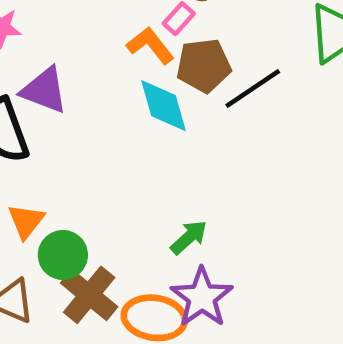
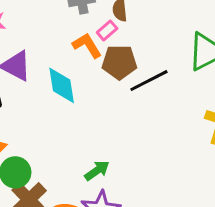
cyan diamond: (163, 106) -> (62, 85), moved

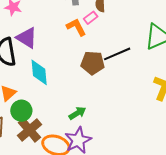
brown pentagon: (119, 62) -> (93, 63), moved
cyan diamond: (62, 85) -> (39, 72), moved

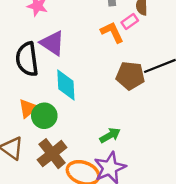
green circle: (21, 111) -> (44, 116), moved

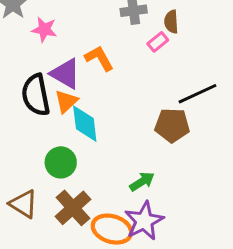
orange L-shape: (112, 32) -> (99, 58), moved
brown pentagon: (130, 76) -> (172, 125), moved
orange triangle: (28, 108) -> (66, 101), moved

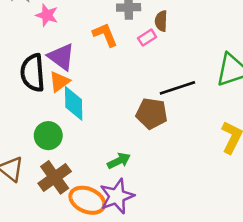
orange L-shape: (99, 58) -> (105, 35), moved

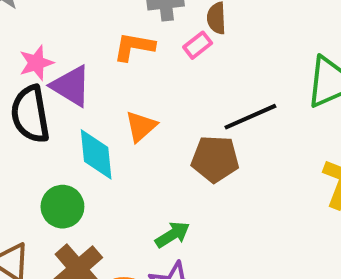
pink star: (47, 15) -> (36, 63), moved, turned -30
orange L-shape: (105, 35) -> (134, 47), turned -52
orange triangle: (59, 82) -> (141, 126), moved

